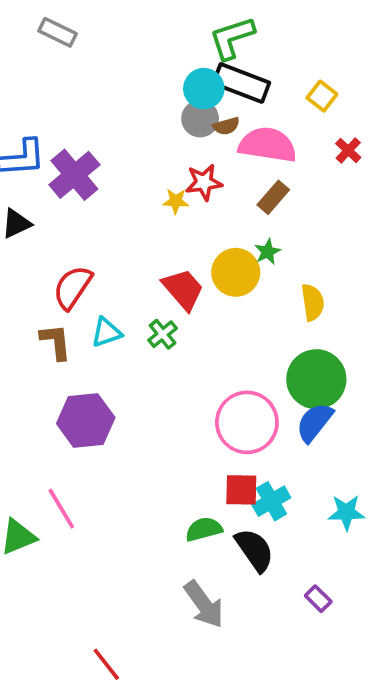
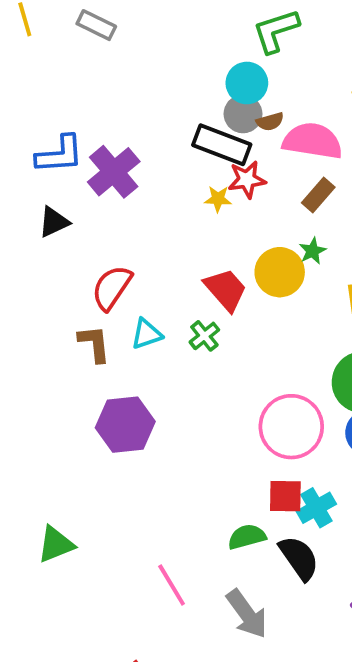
black rectangle: (241, 83) -> (222, 145), moved
pink line: (61, 509) -> (172, 585), moved

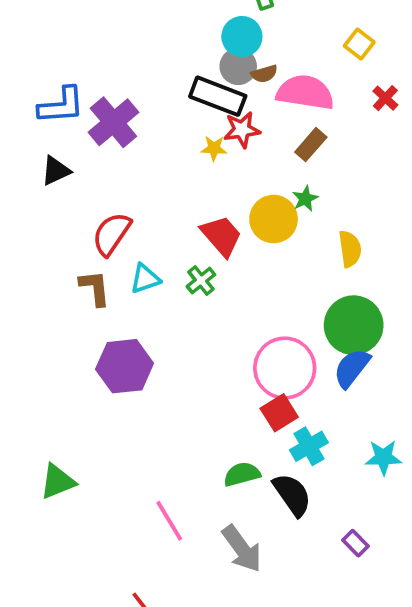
red square: (285, 496) -> (279, 413), moved, turned -33

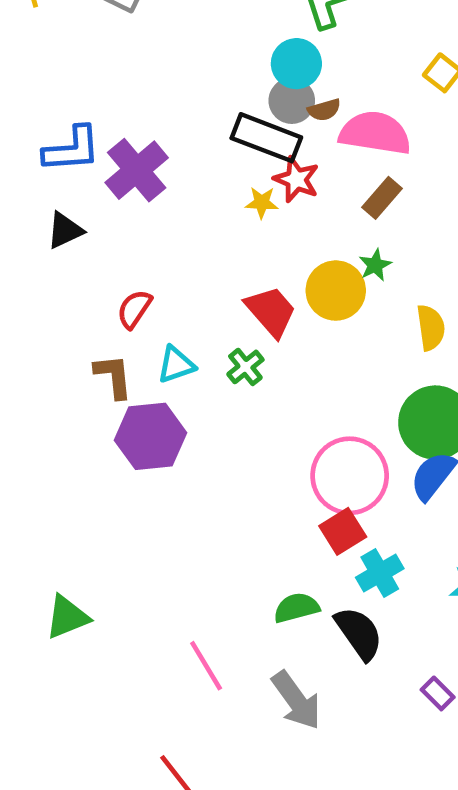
red star: (242, 130) -> (296, 179), turned 30
red semicircle: (112, 234) -> (134, 309), size x0.7
purple hexagon: (125, 366) -> (151, 436), moved

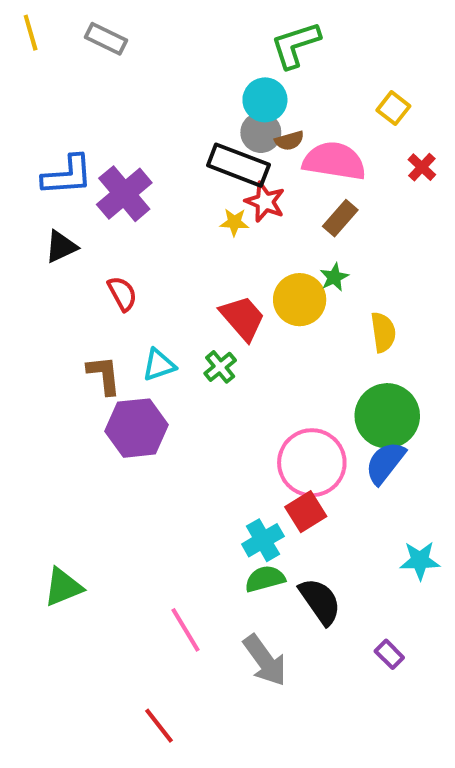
red semicircle: (134, 309) -> (122, 294), moved, turned 117
cyan cross: (380, 573) -> (263, 540), moved

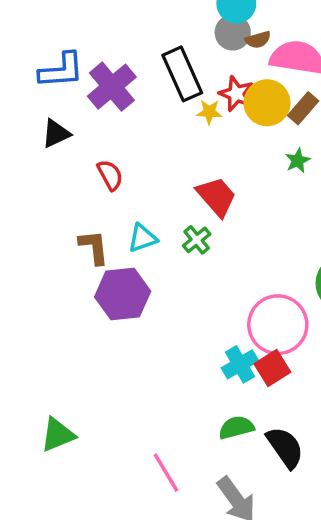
black rectangle: (238, 165) -> (182, 74), moved, turned 45
yellow circle: (300, 300) -> (267, 103), moved
cyan cross: (263, 540) -> (240, 364), moved

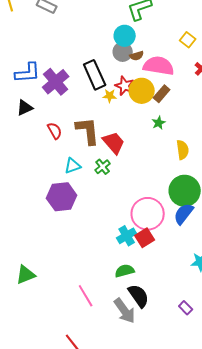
brown L-shape: (94, 247) -> (88, 131), moved, size x1.4
black semicircle: (285, 447) -> (139, 296), moved

